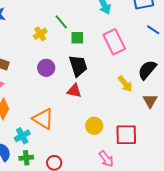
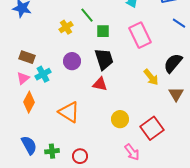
red square: (126, 135) -> (152, 128), turned -35
cyan cross: (22, 136) -> (43, 74), moved

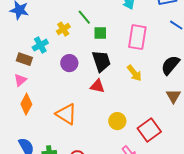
pink rectangle: (140, 35) -> (137, 37), turned 35
cyan cross: (43, 74) -> (40, 45), moved
yellow arrow: (151, 77) -> (134, 73), moved

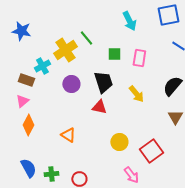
yellow cross: (63, 29) -> (65, 50), size x1.6
green square: (100, 33) -> (114, 54), moved
pink rectangle: (137, 37) -> (139, 58), size x0.7
orange triangle: (66, 114) -> (68, 135), size x0.7

